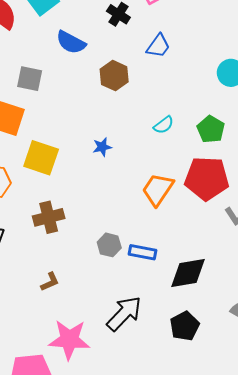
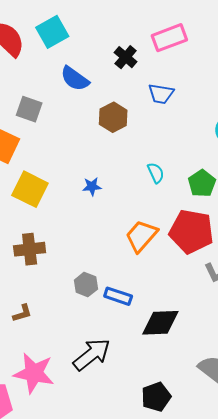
blue trapezoid: (158, 46) -> (161, 94), turned 56
cyan semicircle: (164, 125) -> (156, 173), turned -85
black pentagon: (185, 326) -> (156, 397), moved

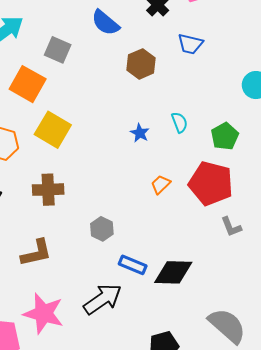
blue star: (92, 186) -> (140, 133), moved, turned 30
orange trapezoid: (141, 236) -> (161, 184), size x0.6
blue rectangle: (118, 296) -> (133, 265), moved
brown L-shape: (22, 313) -> (36, 253), size x1.6

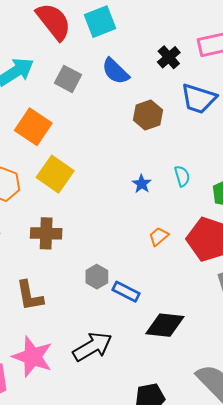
blue trapezoid: (190, 44) -> (199, 99), size x1.4
gray square: (58, 50) -> (68, 79), moved
brown L-shape: (36, 253) -> (30, 296), turned 88
blue rectangle: (133, 265) -> (126, 292), moved

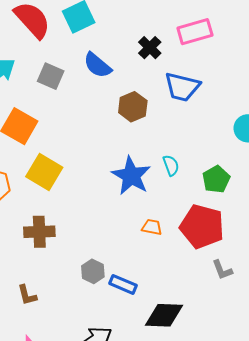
blue star: (142, 184) -> (131, 176), size x2.0
orange trapezoid: (159, 237) -> (152, 227), turned 55
brown L-shape: (30, 296) -> (27, 295), size x0.7

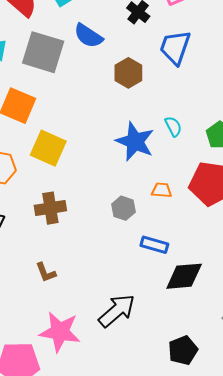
gray square: (51, 76) -> (43, 52), size x1.6
blue trapezoid: (182, 87) -> (175, 47), turned 102
gray hexagon: (93, 271) -> (123, 208), moved
blue rectangle: (123, 284) -> (154, 245), moved

